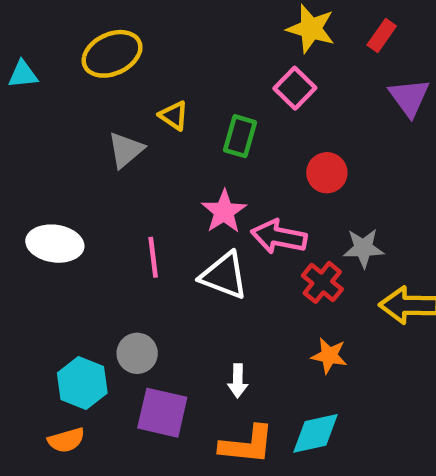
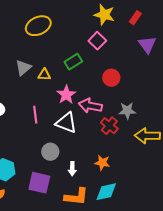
yellow ellipse: (112, 54) -> (38, 26), moved
yellow triangle: (174, 116) -> (44, 75), moved, turned -32
green rectangle: (240, 136) -> (73, 62), turned 42
gray circle: (137, 353) -> (50, 152), moved
orange star: (329, 356) -> (102, 163), moved

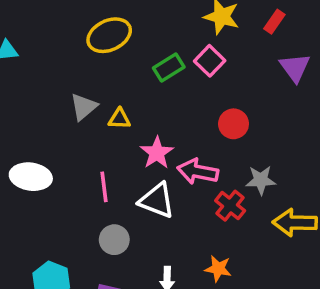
green rectangle: (73, 62) -> (169, 68), moved
gray circle: (50, 152) -> (114, 240), moved

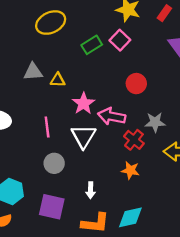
gray triangle: (84, 107) -> (33, 72), turned 36
white triangle: (157, 200) -> (83, 136), turned 40
orange star: (218, 269) -> (130, 170), moved

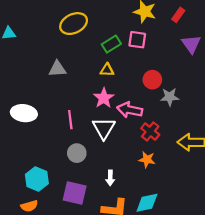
pink square: (120, 40) -> (137, 40), turned -36
yellow triangle: (58, 80) -> (107, 70), moved
gray star: (155, 122) -> (170, 97), moved

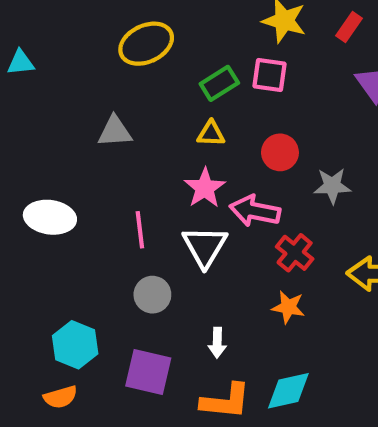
red circle: (152, 80) -> (280, 152), moved

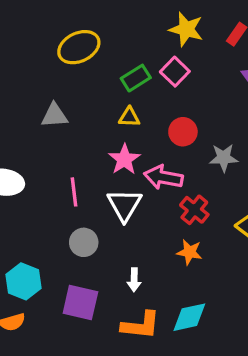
pink square: (270, 75) -> (175, 72), turned 36

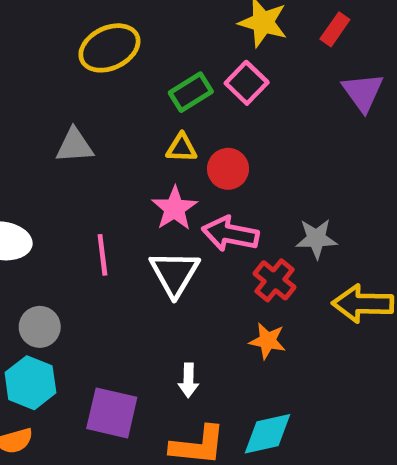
red circle: (183, 132) -> (228, 169), moved
gray star: (224, 158) -> (316, 239), moved
gray circle: (84, 242) -> (40, 327), moved

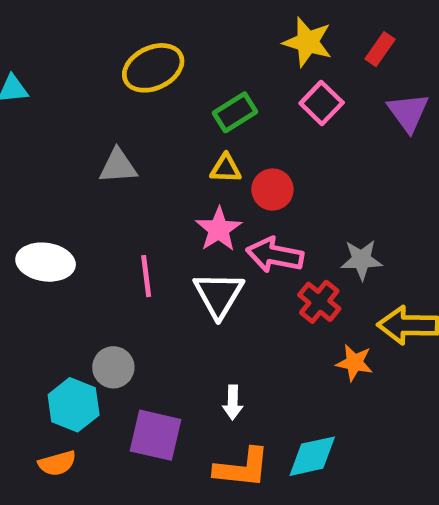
pink square: (247, 83) -> (322, 103), moved
gray circle: (40, 327) -> (113, 367), moved
orange star: (268, 341) -> (354, 363), moved

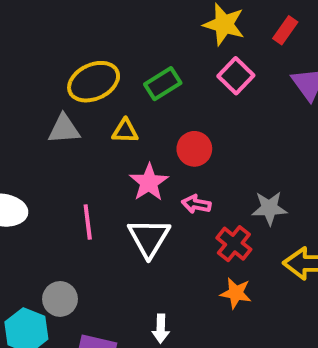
yellow ellipse: (153, 68) -> (94, 82), moved
yellow triangle: (226, 168) -> (125, 131), moved
pink arrow: (275, 255) -> (196, 204), size x0.6
orange star: (354, 363) -> (236, 293), moved

